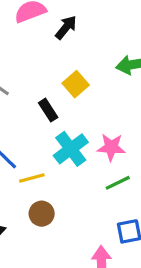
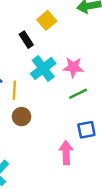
yellow line: (32, 178) -> (14, 90), turned -72

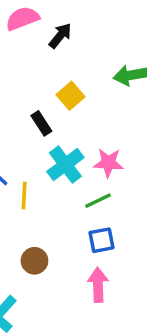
green line: (78, 94) -> (98, 201), moved
brown circle: (22, 117) -> (34, 261), moved
blue square: (86, 130) -> (101, 240), moved

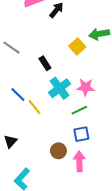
yellow square: (71, 96) -> (77, 47), moved
yellow line: (24, 195) -> (34, 107), turned -42
brown circle: (34, 261) -> (58, 151), moved

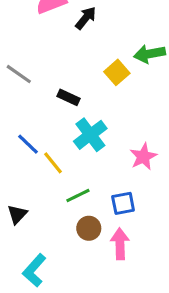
black rectangle: (45, 63) -> (69, 97), turned -32
pink star: (86, 87) -> (143, 157), moved, turned -30
green line: (79, 110) -> (78, 196), moved

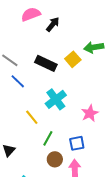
black rectangle: (69, 97) -> (46, 63), moved, size x1.5
blue line: (28, 144) -> (18, 81), moved
green line: (78, 196) -> (48, 138), turned -35

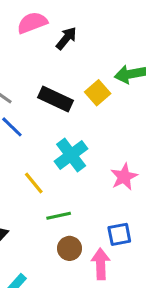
green line: (48, 138) -> (59, 216), turned 49
blue square: (77, 143) -> (119, 234), moved

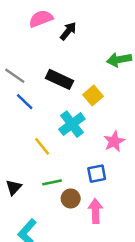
yellow square: (98, 93) -> (93, 96), moved
green line: (59, 216) -> (52, 182), moved
blue square: (119, 234) -> (97, 174), moved

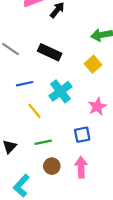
yellow square: (93, 96) -> (93, 64), moved
blue line: (25, 102) -> (25, 84), moved, turned -56
brown circle: (71, 199) -> (52, 166), moved

